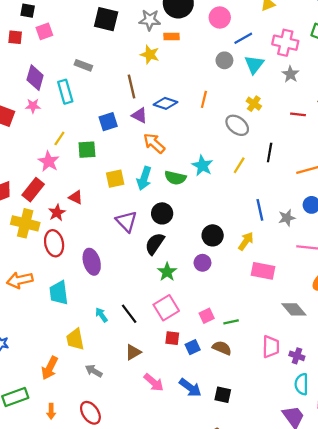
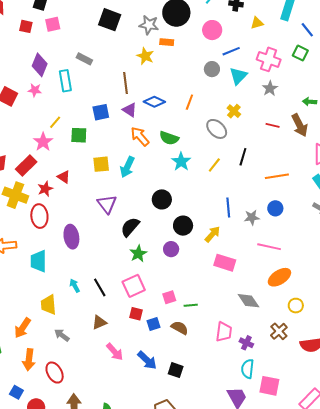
green semicircle: (175, 178) -> (169, 138), moved
black circle: (162, 213) -> (162, 199), moved
orange arrow: (51, 411) -> (29, 360), moved, size x1.5

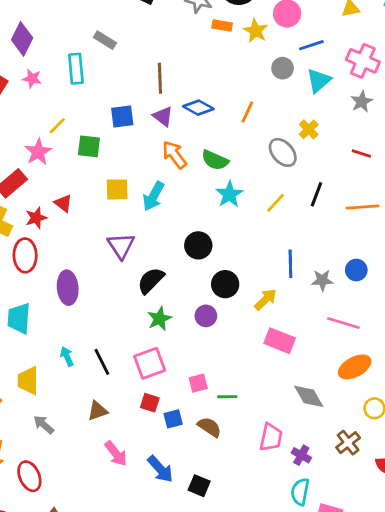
yellow star: (145, 56) -> (256, 31), moved
purple diamond: (40, 65) -> (22, 39), moved
orange line: (277, 176) -> (362, 207), moved

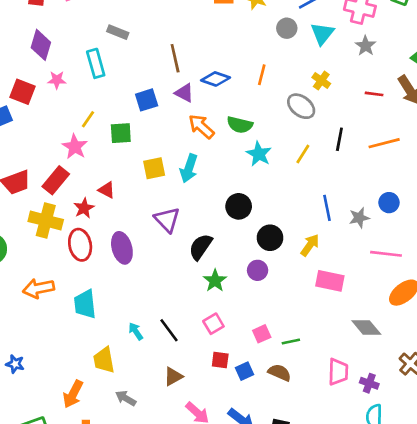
purple ellipse: (68, 288) -> (122, 248), moved
pink square: (150, 363) -> (213, 324), size x0.7

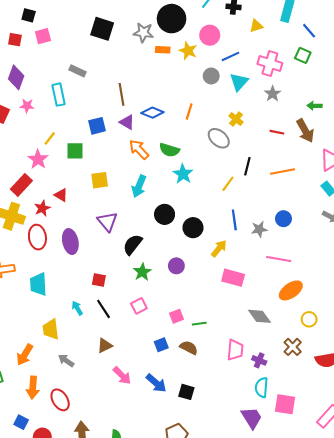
yellow line: (303, 154) -> (228, 184), moved
cyan arrow: (189, 168) -> (139, 186), moved
black circle: (270, 238) -> (193, 228), moved
red square: (220, 360) -> (99, 280), moved

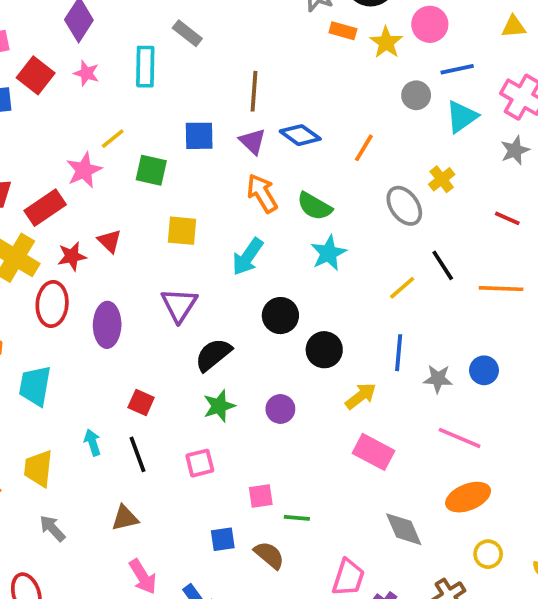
black line: (247, 166) -> (443, 265), turned -60

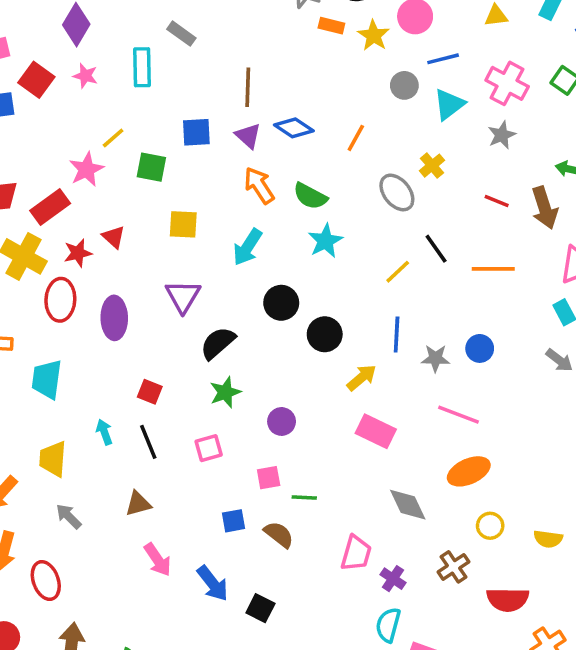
purple circle: (280, 409) -> (282, 421), moved

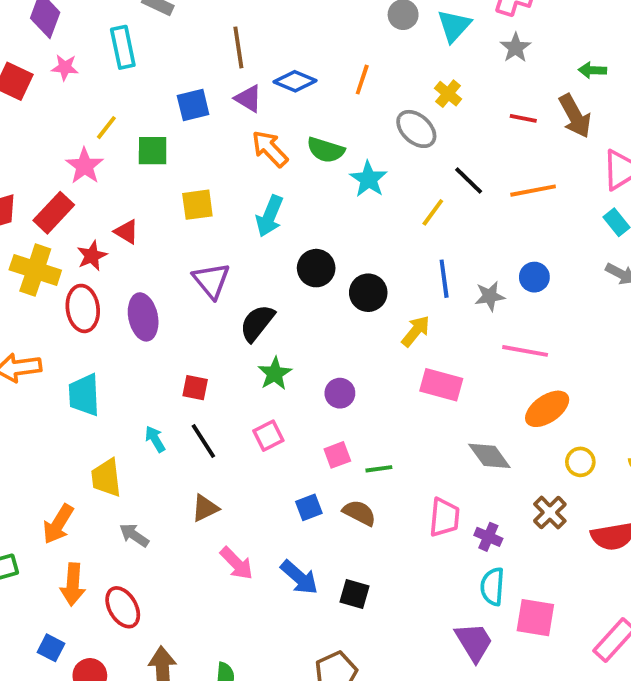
cyan star: (325, 241) -> (368, 179), moved

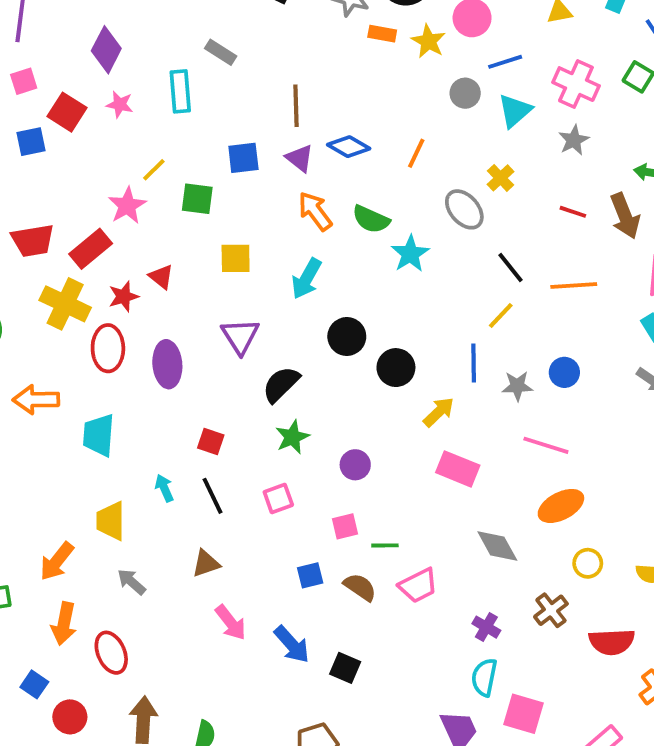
yellow line: (433, 212) -> (501, 316), moved
pink trapezoid: (444, 517) -> (418, 586), moved, turned 51

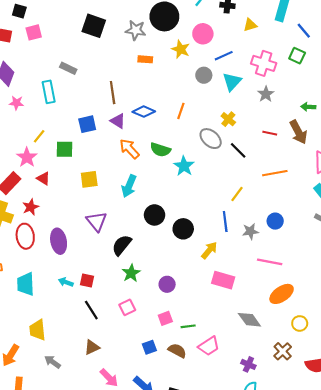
orange rectangle: (382, 34) -> (145, 59), moved
black line: (510, 267) -> (238, 150), moved
red triangle: (161, 277) -> (43, 178), moved
cyan arrow: (164, 488) -> (66, 282), moved, turned -40

